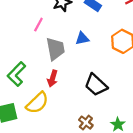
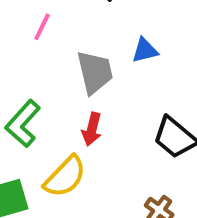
pink line: (38, 25) -> (42, 27), moved

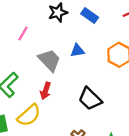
gray trapezoid: (95, 72) -> (49, 60), turned -35

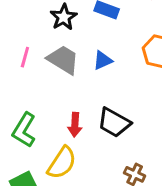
gray trapezoid: (49, 60) -> (63, 60), moved
black trapezoid: (90, 99) -> (114, 123), moved

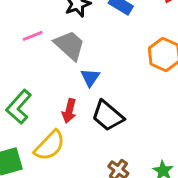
pink line: (25, 57) -> (33, 36), turned 42
blue triangle: (103, 60) -> (90, 78), moved, turned -42

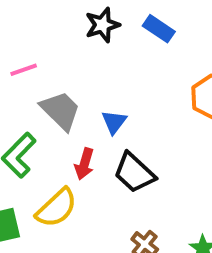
pink line: (33, 36) -> (24, 70), moved
gray trapezoid: (70, 45) -> (60, 111), moved

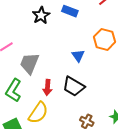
gray trapezoid: (60, 111) -> (29, 63), turned -100
blue triangle: (114, 122) -> (78, 56), moved

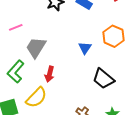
black trapezoid: (74, 86) -> (103, 79), moved

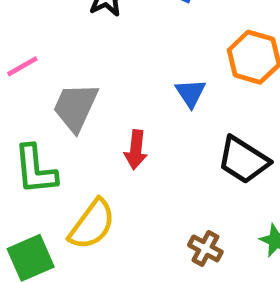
green L-shape: (16, 71) -> (35, 170), turned -40
red arrow: (50, 74) -> (136, 150), moved

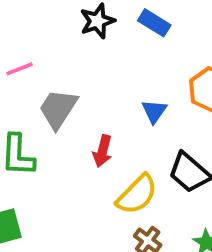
yellow semicircle: (92, 224) -> (137, 195), moved

